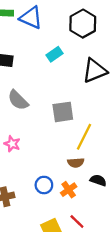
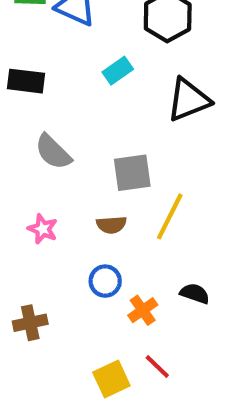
brown semicircle: (76, 163) -> (111, 225), moved
blue circle: (44, 185) -> (105, 281), moved

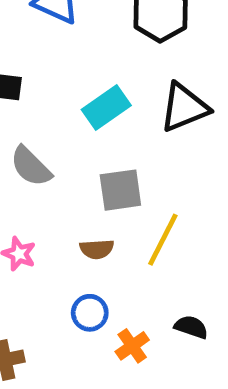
cyan rectangle: (118, 71) -> (106, 107), moved, size x1.4

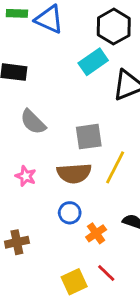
cyan rectangle: (106, 107) -> (93, 62), moved
brown semicircle: (97, 249) -> (74, 173), size x1.6

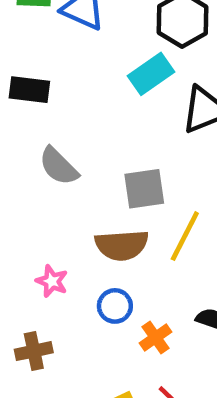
pink star: (26, 176) -> (52, 281), moved

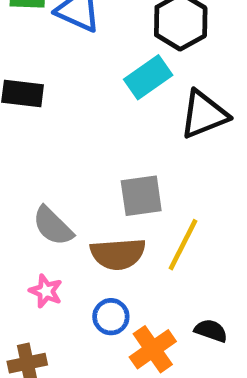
gray semicircle: (59, 166) -> (53, 226), moved
orange cross: (155, 338) -> (153, 349), size x1.4

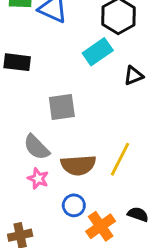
black triangle: (204, 114) -> (133, 76), size x0.6
gray square: (141, 196) -> (62, 107), moved
pink star: (46, 291) -> (38, 179), moved

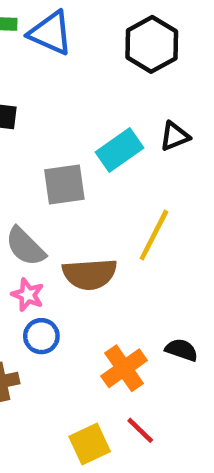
cyan rectangle: (98, 52) -> (119, 150), moved
yellow line: (120, 159) -> (154, 235), moved
blue circle: (74, 205) -> (41, 336), moved

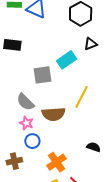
black triangle: (175, 136) -> (91, 44), moved
orange cross: (124, 368) -> (56, 162), moved

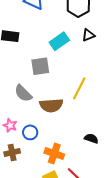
cyan rectangle: (67, 60) -> (59, 41), moved
pink star: (26, 123) -> (10, 125), moved
orange cross: (56, 162) -> (54, 154), turned -36

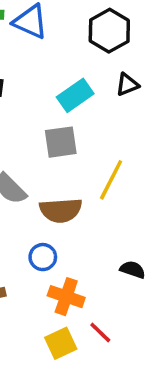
gray square: (40, 66) -> (61, 142), moved
blue circle: (30, 132) -> (43, 257), moved

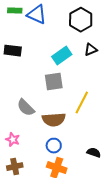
blue circle: (43, 257) -> (54, 146), moved

